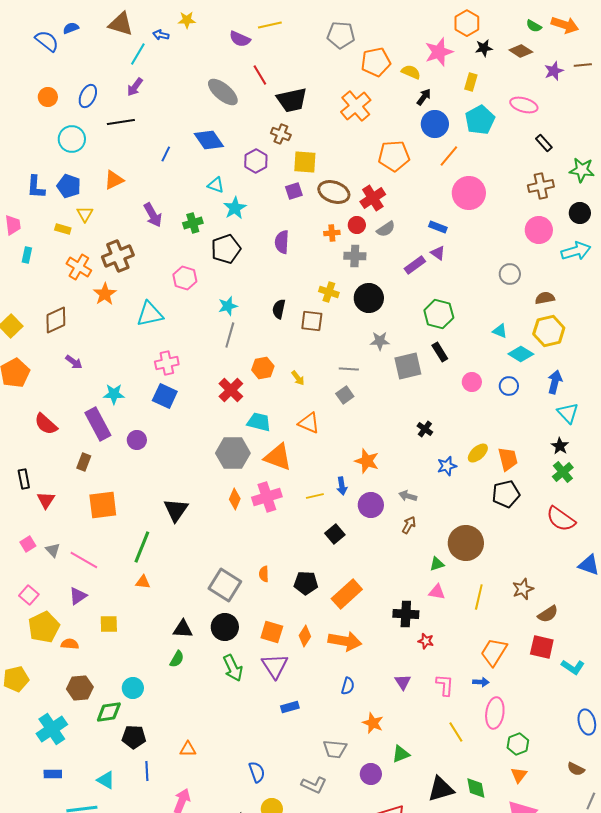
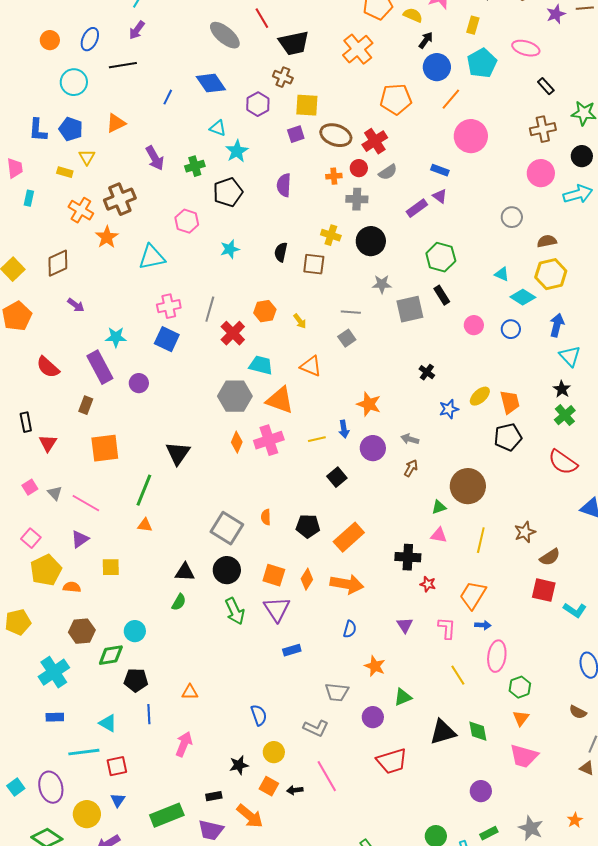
gray line: (230, 335) -> (210, 309), moved
orange trapezoid: (494, 652) -> (473, 595), moved

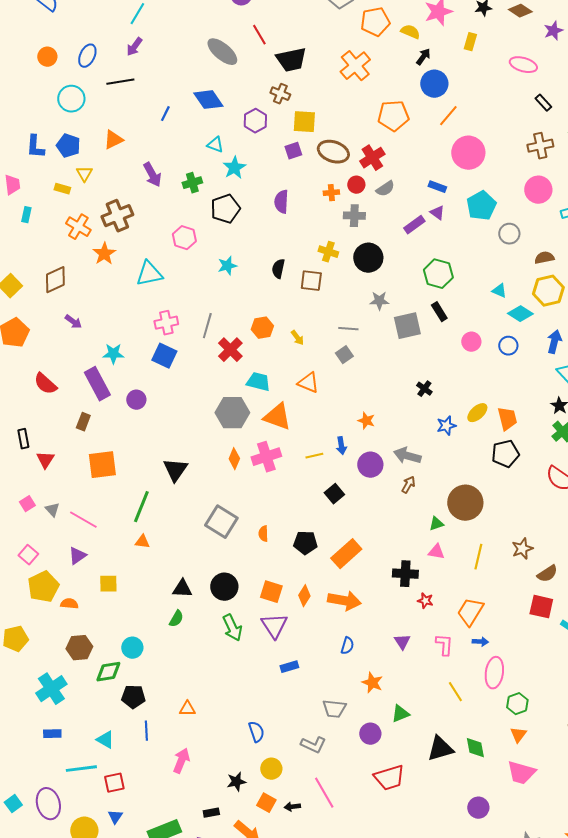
cyan pentagon: (482, 63) -> (481, 206), moved
orange star: (369, 404) -> (366, 421), size x0.7
gray arrow: (410, 439) -> (407, 456), size x1.5
gray square: (227, 528) -> (221, 522), moved

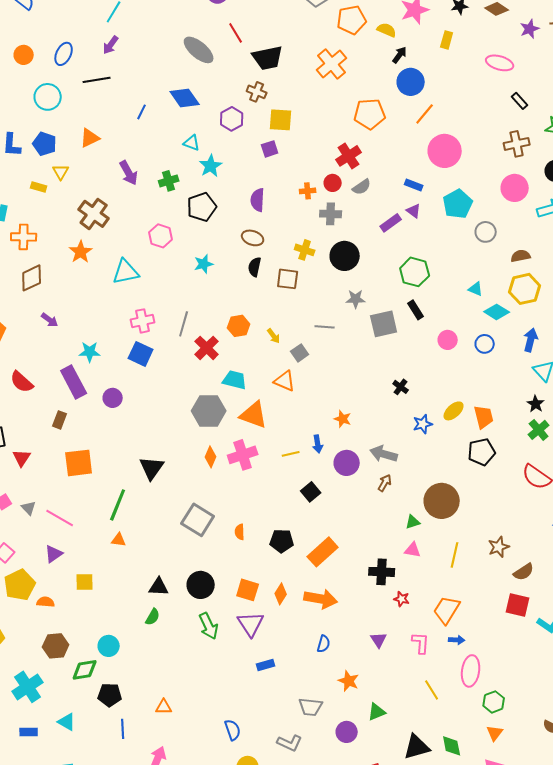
brown ellipse: (333, 152) -> (253, 238), moved, size x0.7
brown cross: (117, 216) -> (94, 214), turned -32
orange cross: (78, 227) -> (24, 237), moved, turned -30
gray square: (344, 355) -> (300, 353), moved
cyan triangle: (105, 740) -> (67, 722), moved

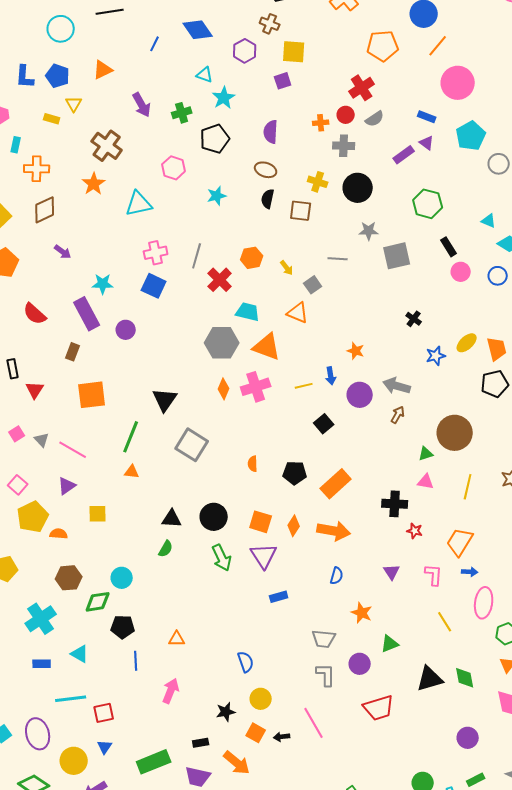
black rectangle: (416, 310) -> (449, 247), moved
gray square: (198, 520) -> (192, 445), moved
gray L-shape: (290, 743) -> (326, 675), moved, turned -115

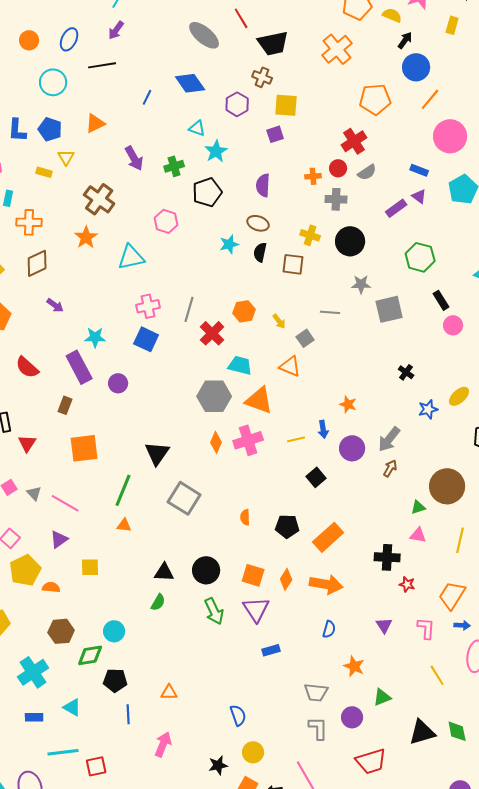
cyan star: (217, 196) -> (229, 244), moved
gray arrow: (397, 386) -> (389, 439), turned -68

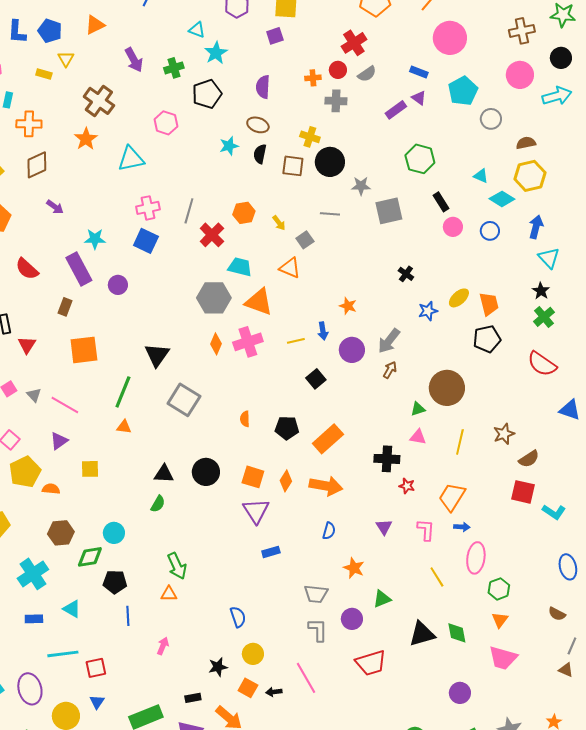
black circle: (350, 241) -> (330, 162), moved
green arrow: (214, 611) -> (177, 566), moved
pink arrow: (163, 744) -> (163, 646), size x0.7

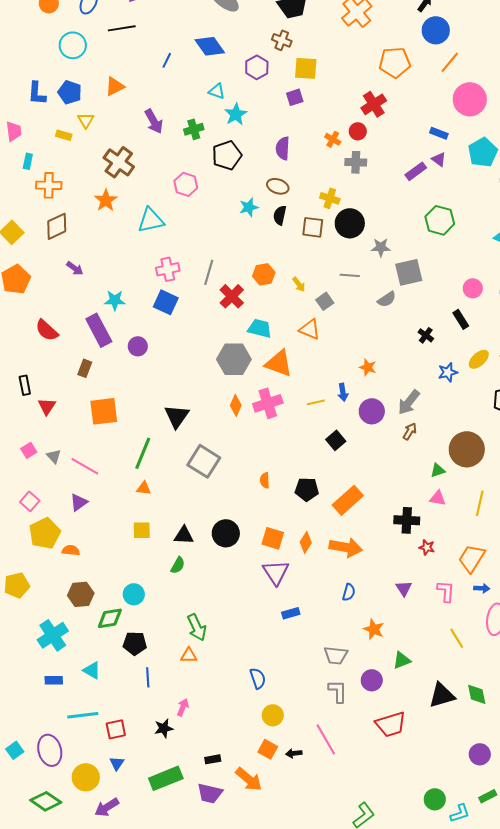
gray semicircle: (367, 74) -> (387, 299), moved
orange cross: (313, 78) -> (333, 139), turned 35
black rectangle: (441, 202) -> (461, 319), moved
yellow square: (90, 469) -> (142, 530), moved
black star: (218, 667) -> (164, 728), moved

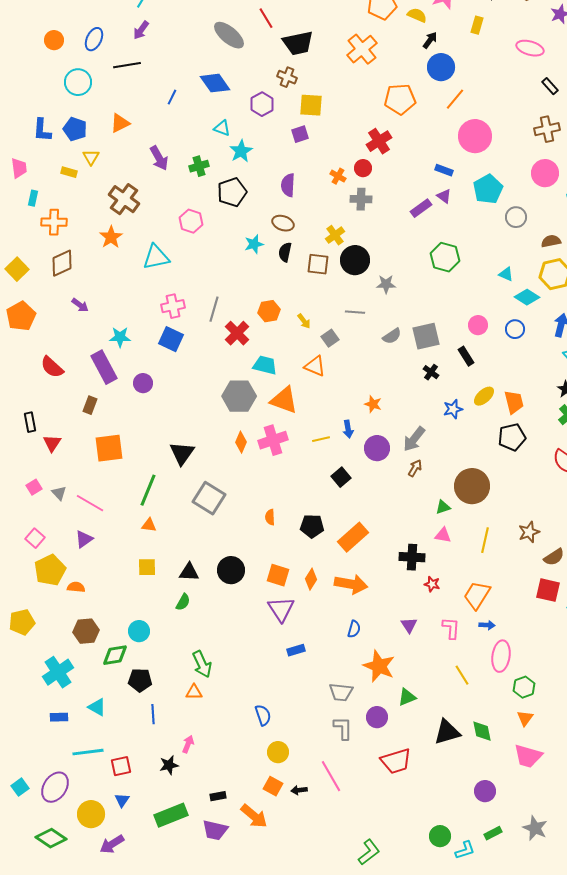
yellow cross: (330, 198) -> (335, 235), turned 36
gray square: (409, 272) -> (426, 336), moved
orange star: (374, 629) -> (379, 666), size x1.5
purple ellipse: (50, 750) -> (55, 787), turned 48

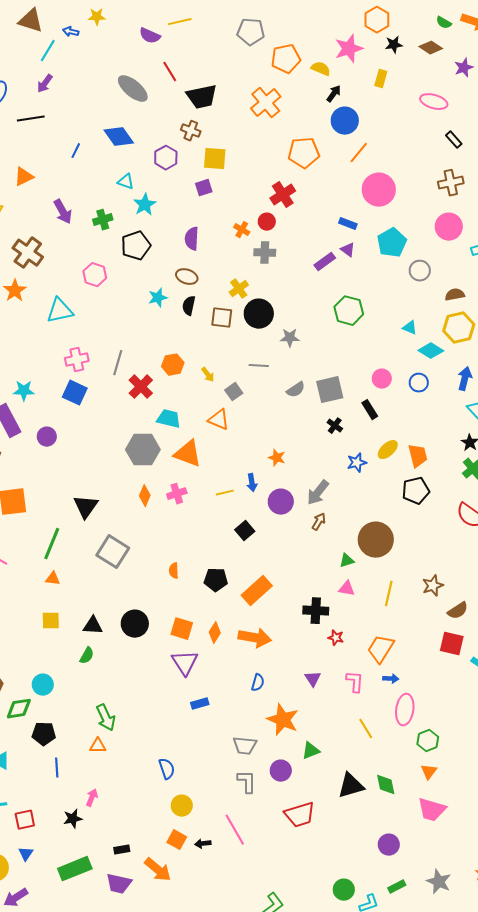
pink cross: (273, 440) -> (177, 494), size x0.7

